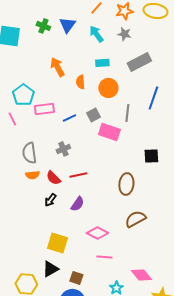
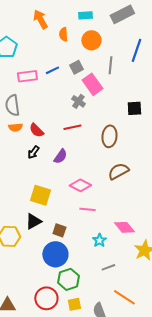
pink rectangle: (44, 109) -> (27, 76), moved
pink rectangle: (109, 132) -> (92, 84), turned 35
gray cross: (63, 149) -> (78, 101), moved, turned -32
red line: (78, 175) -> (72, 127), moved

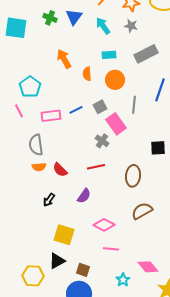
black arrow: (33, 152) -> (49, 200), moved

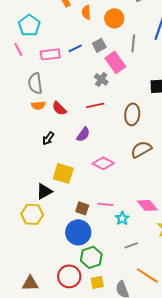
pink line: (111, 249) -> (105, 204), moved
black triangle: (57, 261) -> (44, 191), moved

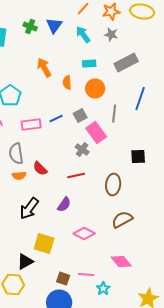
red semicircle: (59, 108) -> (40, 169), moved
black arrow: (48, 138) -> (29, 209), size x1.6
pink diamond: (147, 205) -> (121, 262), moved

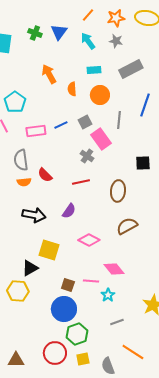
black arrow: (29, 209) -> (34, 215), turned -115
pink diamond: (121, 262) -> (114, 269), moved

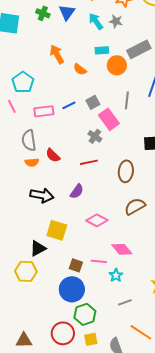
gray star: (116, 41) -> (116, 21), moved
orange semicircle: (72, 89) -> (80, 69), turned -48
orange circle: (100, 95) -> (117, 65), moved

